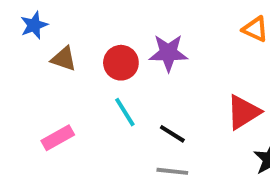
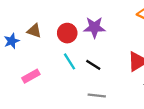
blue star: (34, 25) -> (12, 41), moved
black line: (172, 134) -> (93, 65), moved

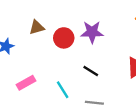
brown triangle: (34, 31) -> (37, 27), moved, turned -35
cyan line: (69, 61) -> (63, 90), moved

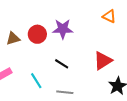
brown triangle: (37, 27) -> (13, 38), moved

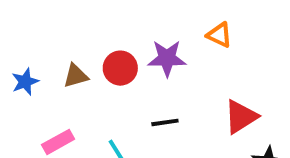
orange triangle: (109, 16) -> (219, 35), moved
black line: (62, 64) -> (165, 122), turned -40

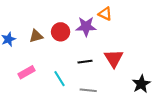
orange triangle: (219, 35) -> (105, 14), moved
red triangle: (241, 117) -> (114, 58), moved, turned -30

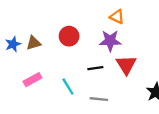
purple star: (86, 27) -> (110, 41), moved
brown triangle: (36, 36) -> (34, 43), moved

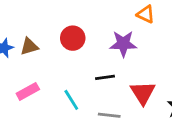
orange triangle: (117, 17) -> (146, 14), moved
red triangle: (126, 65) -> (143, 93), moved

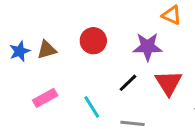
black line: (105, 77) -> (128, 83), turned -36
red triangle: (143, 93) -> (169, 83), moved

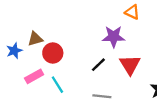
red circle: (93, 41) -> (53, 53), moved
blue star: (20, 51) -> (14, 51), moved
cyan line: (92, 107) -> (57, 85), moved

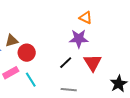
orange triangle: (132, 12) -> (86, 18), moved

